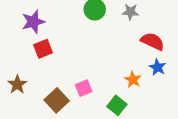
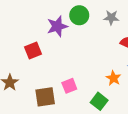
purple star: (33, 22) -> (57, 26), moved
brown square: (57, 100) -> (45, 97), turned 35

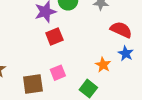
red square: (33, 51) -> (54, 37), moved

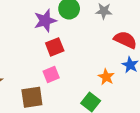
pink square: (58, 73) -> (51, 74), moved

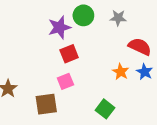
orange star: (106, 77) -> (121, 72), moved

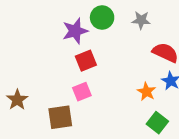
orange star: (121, 72) -> (147, 92), moved
green square: (105, 109) -> (157, 123), moved

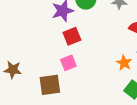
brown star: (17, 100) -> (13, 70), turned -30

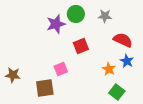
red square: (72, 36) -> (81, 46), moved

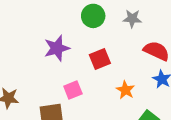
purple star: (56, 24) -> (57, 48), moved
orange star: (109, 69) -> (125, 90), moved

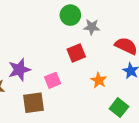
gray star: (132, 19) -> (92, 27), moved
purple star: (57, 48) -> (19, 70), moved

